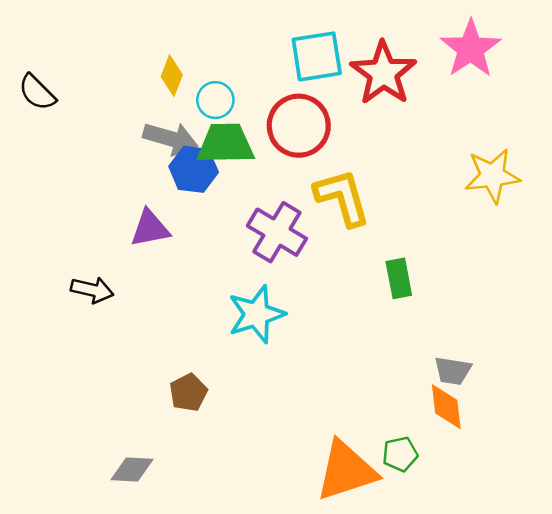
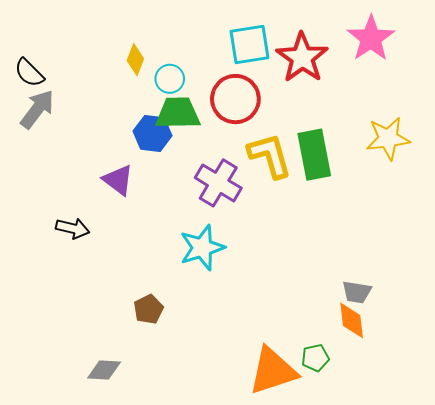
gray arrow: (170, 139) -> (37, 109), moved, turned -69
purple triangle: (150, 228) -> (118, 180), turned 48
green rectangle: (399, 278) -> (314, 155), moved, size x1.6

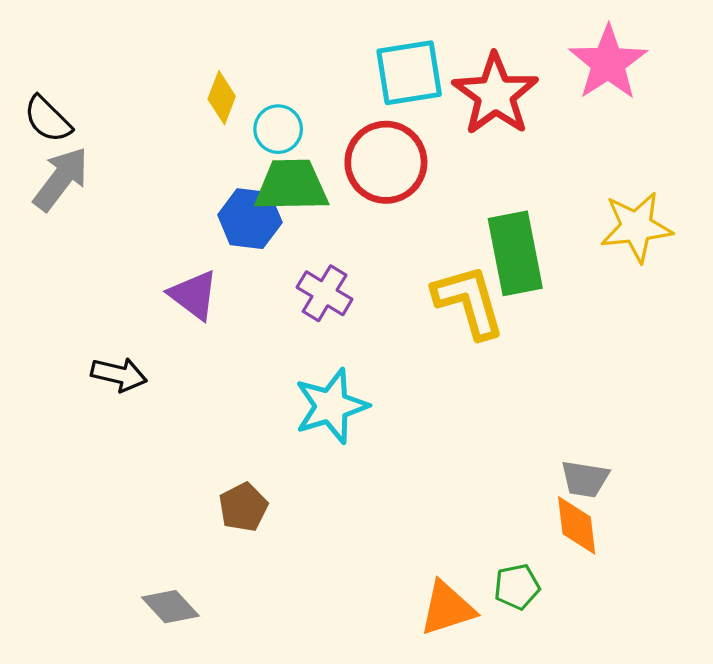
yellow L-shape: (270, 156) -> (469, 302), moved
purple cross: (218, 183) -> (325, 293), moved, size x0.7
gray diamond: (104, 370) -> (170, 607), turned 44
orange triangle: (273, 371) -> (447, 608), size x0.7

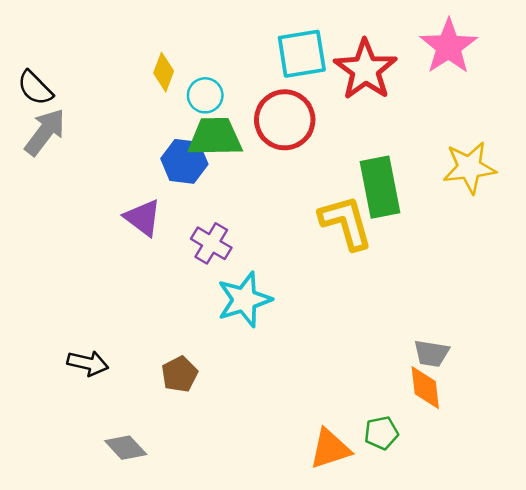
purple cross: (325, 293) -> (211, 243), moved
black arrow: (119, 375) -> (88, 363), moved

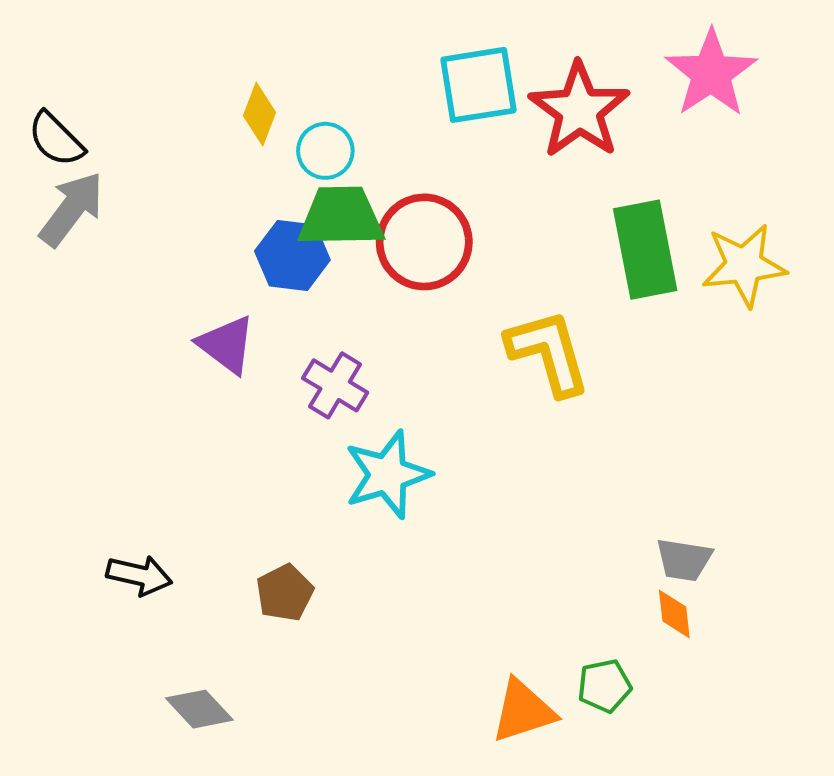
red circle: (285, 120) -> (424, 242), moved
green rectangle: (380, 187) -> (645, 250), moved
orange diamond: (425, 388) -> (674, 614), size x0.7

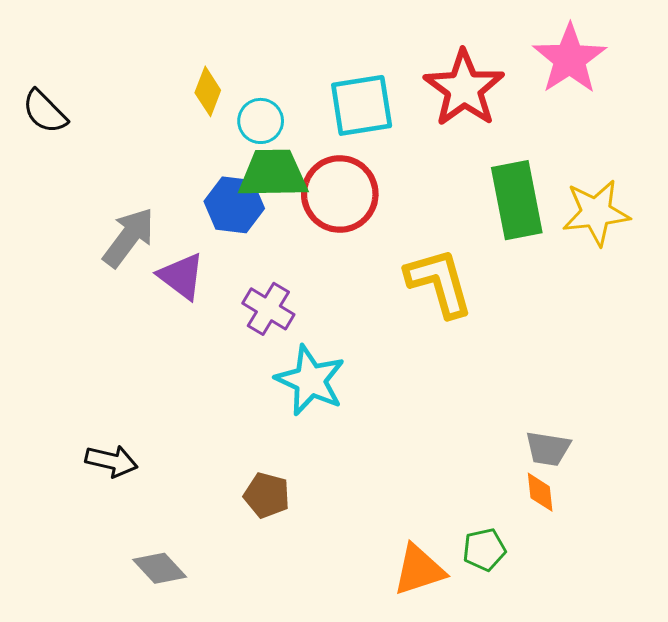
cyan square: (479, 85) -> (362, 105), moved
gray arrow: (71, 209) -> (129, 237), moved
cyan star: (387, 475) -> (310, 380), turned -30
brown pentagon: (285, 593) -> (267, 495), moved, turned -30

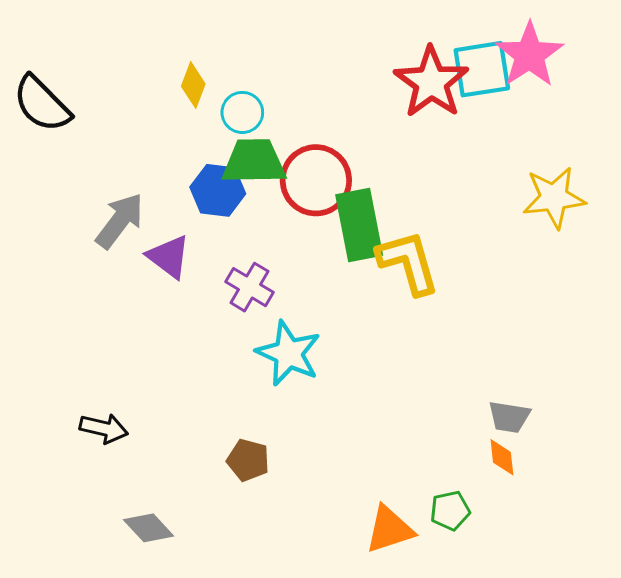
cyan square: (362, 105) -> (482, 69), moved
black semicircle: (45, 112) -> (42, 104), size x1.4
green rectangle: (517, 200) -> (359, 225), moved

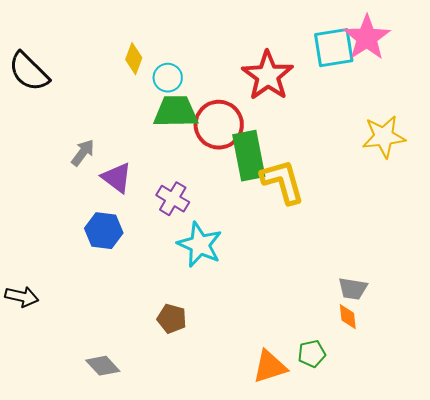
red star: (431, 82) -> (268, 76), moved
blue hexagon: (218, 190) -> (104, 231), moved
gray arrow: (120, 221) -> (83, 153), size x0.7
black arrow: (104, 428) -> (22, 297), moved

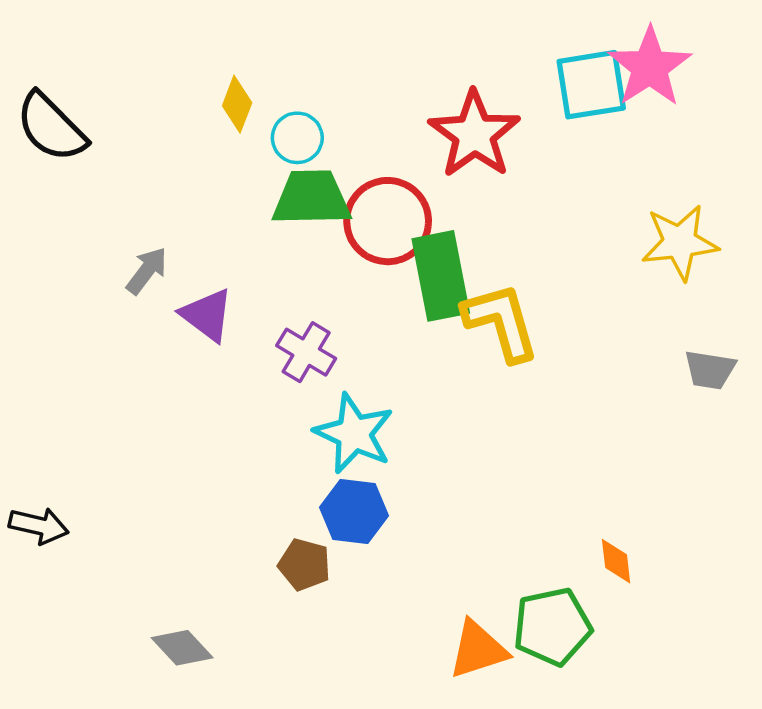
blue hexagon: (104, 231) -> (354, 511), moved
gray trapezoid: (353, 289) -> (710, 370), moved
green pentagon: (312, 354) -> (552, 627), size x1.6

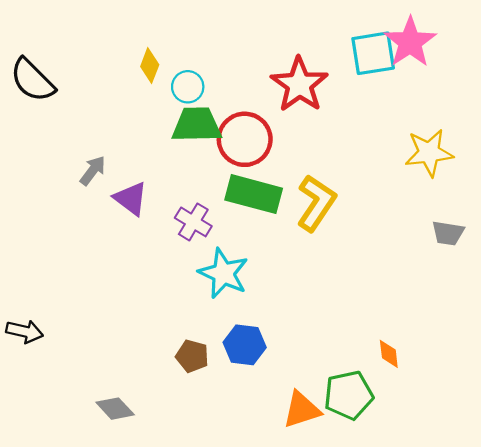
green rectangle: (441, 276) -> (254, 194), moved, turned -64
yellow L-shape: (501, 322) -> (316, 203), turned 50
blue hexagon: (354, 511) -> (245, 345), moved

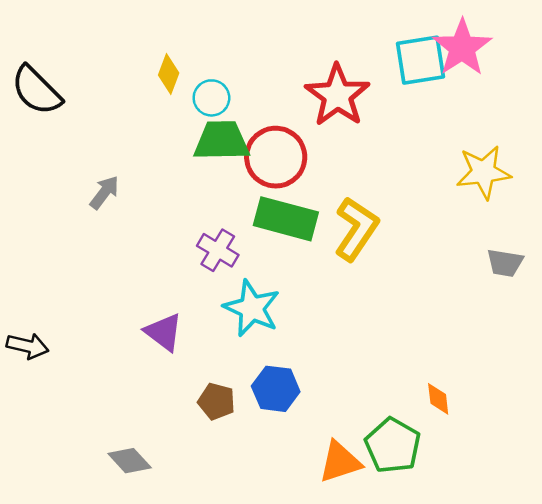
purple triangle: (131, 199) -> (164, 332), moved
black arrow: (25, 331) -> (28, 346), moved
green pentagon: (349, 395) -> (393, 445), turned -30

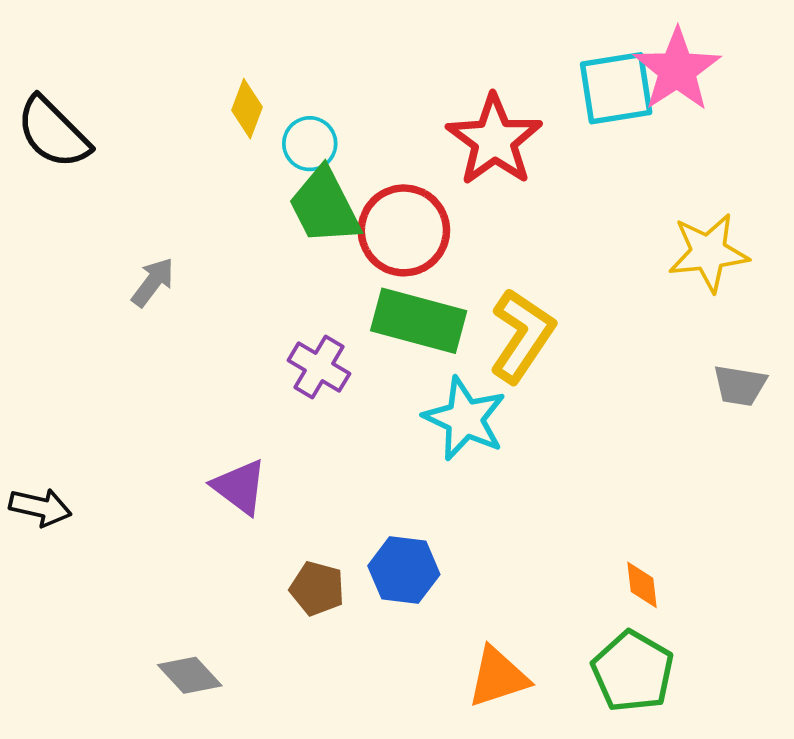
green trapezoid: (222, 141) -> (325, 206), turned -116
cyan star: (252, 308) -> (465, 419), moved
green pentagon: (393, 445) -> (633, 672), moved

